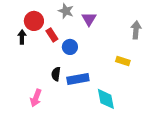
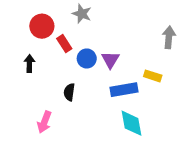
purple triangle: (89, 19) -> (110, 60), moved
black arrow: (22, 37) -> (29, 63), moved
blue rectangle: (78, 79) -> (124, 90), moved

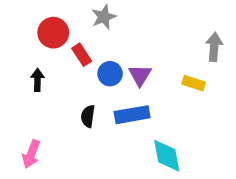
gray star: (82, 14) -> (104, 17), turned 30
yellow rectangle: (153, 76) -> (194, 83), moved
blue rectangle: (124, 90) -> (132, 115), moved
pink arrow: (44, 122) -> (31, 154), moved

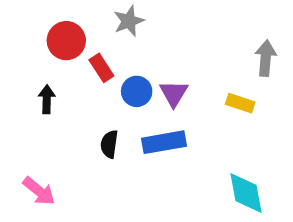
pink arrow: (31, 154) -> (39, 191), turned -72
cyan diamond: (167, 156) -> (246, 193), moved

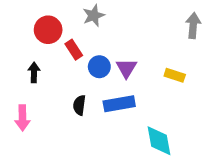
gray arrow: (266, 58) -> (193, 25), moved
pink arrow: (39, 191) -> (22, 118), moved, turned 50
cyan diamond: (246, 193) -> (159, 141), moved

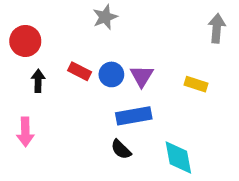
red circle: (48, 30) -> (25, 41), moved
red rectangle: (74, 50) -> (80, 71), moved, turned -30
black semicircle: (79, 105) -> (121, 149), moved, turned -54

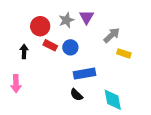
gray star: (105, 17) -> (66, 20), moved
gray arrow: (217, 28) -> (112, 35), moved, turned 42
red circle: (25, 41) -> (40, 26), moved
purple triangle: (142, 76) -> (87, 17), moved

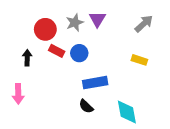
gray arrow: (112, 35) -> (144, 24), moved

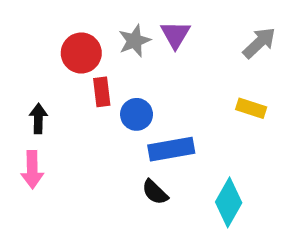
red rectangle: (57, 51) -> (102, 92), turned 56
blue circle: (79, 53) -> (137, 114), moved
black arrow: (27, 58) -> (38, 118), moved
cyan diamond: (127, 112) -> (229, 202), turned 40

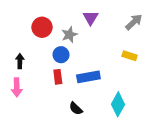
gray star: (134, 41) -> (69, 35), moved
red rectangle: (102, 92) -> (58, 77), moved
blue circle: (137, 114) -> (61, 55), moved
black semicircle: (155, 192) -> (76, 108), moved

